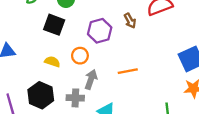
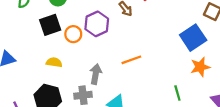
black square: (54, 25) -> (50, 25), turned -30
orange circle: (80, 56) -> (73, 34), moved

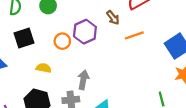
black square: (50, 25) -> (24, 38), moved
orange line: (131, 60) -> (134, 35), moved

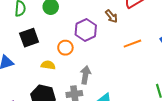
orange line: (134, 35) -> (132, 44), moved
orange circle: (62, 41) -> (65, 48), moved

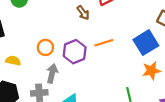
purple hexagon: (86, 30) -> (75, 52), moved
orange circle: (65, 48) -> (45, 47), moved

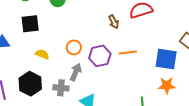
blue square: (146, 43) -> (166, 59), turned 30

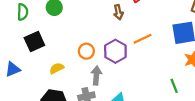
brown arrow: (114, 22) -> (118, 12), turned 32
yellow semicircle: (42, 54) -> (57, 68), turned -32

